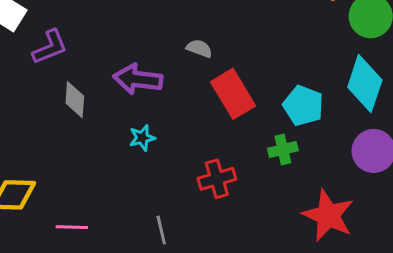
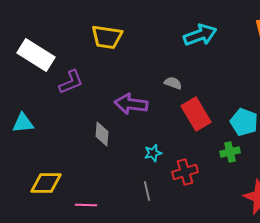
gray diamond: (75, 100) -> (102, 134), moved
cyan star: (142, 138) -> (153, 153), moved
gray line: (161, 230) -> (147, 191), moved

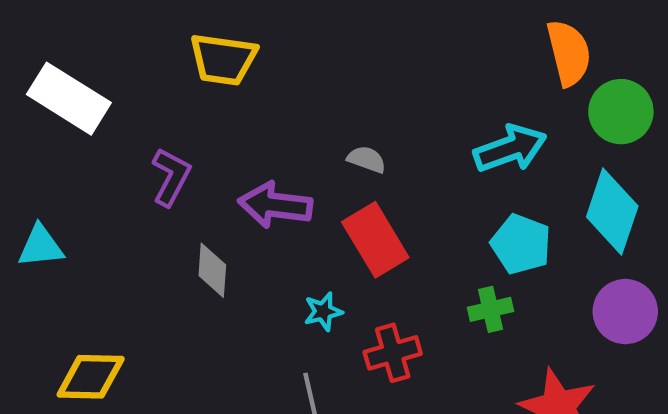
cyan arrow: (200, 35) -> (510, 149), moved
purple L-shape: (71, 82) -> (171, 177), moved, turned -40
red rectangle: (196, 114) -> (375, 240), moved

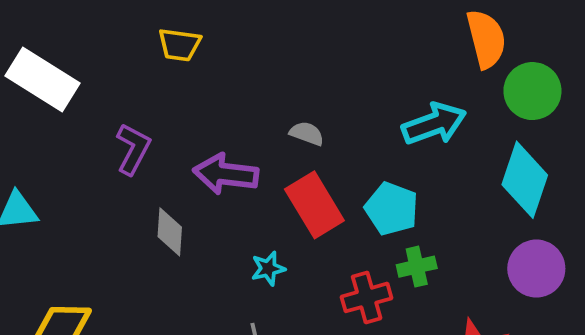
yellow trapezoid: (223, 59) -> (179, 45), size x0.7
cyan pentagon: (521, 244) -> (392, 209), moved
red cross: (393, 353) -> (367, 297), moved

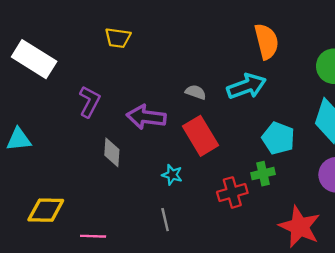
orange semicircle: (486, 39) -> (267, 41), moved
cyan arrow: (434, 124) -> (246, 86), moved
cyan pentagon: (392, 209) -> (278, 138), moved
cyan star: (268, 269) -> (172, 175), turned 30

